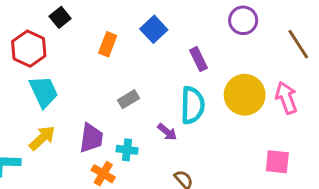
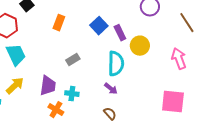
blue square: (154, 29) -> (99, 26), moved
yellow circle: (245, 95) -> (140, 46), moved, size x0.7
purple arrow: (167, 132) -> (111, 89), moved
pink square: (277, 162) -> (173, 102), size x1.4

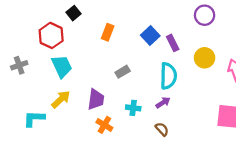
yellow circle: (140, 46) -> (205, 58), moved
purple arrow: (111, 89) -> (163, 103), turned -72
cyan cross: (72, 94) -> (133, 108), moved

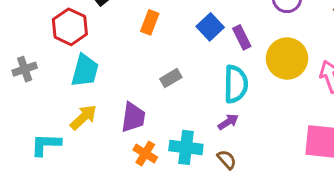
yellow circle: (205, 58) -> (287, 58), size x1.4
cyan trapezoid: (62, 66) -> (85, 71), turned 40
cyan cross: (133, 108) -> (186, 147), moved, size x1.5

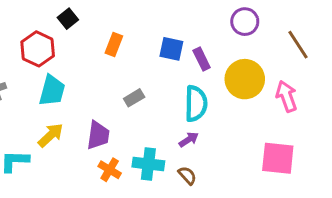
blue square: (210, 27) -> (171, 49), turned -35

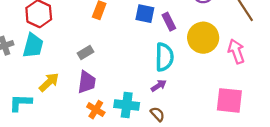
cyan trapezoid: (52, 91) -> (33, 46), moved
gray rectangle: (134, 98) -> (86, 52), moved

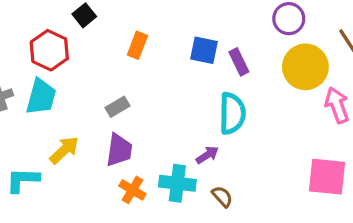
yellow circle: (203, 38) -> (305, 67), moved
purple arrow: (159, 86) -> (207, 155), moved

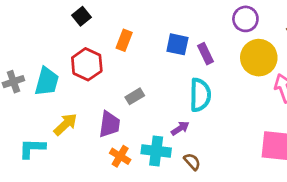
red hexagon: (49, 50) -> (87, 64), moved
gray rectangle: (118, 107) -> (135, 96), moved

